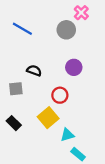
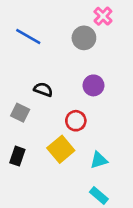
gray square: (16, 89) -> (20, 113), turned 32
black rectangle: (14, 123) -> (17, 156), turned 64
cyan triangle: (67, 135) -> (99, 160), moved

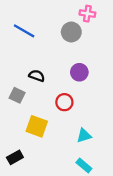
pink cross: (103, 16) -> (87, 14), turned -35
yellow square: (61, 149) -> (37, 126), moved, turned -30
black rectangle: (17, 156) -> (15, 157), moved, turned 42

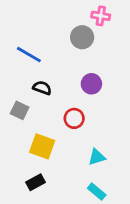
blue line: (24, 31) -> (29, 55), moved
black rectangle: (15, 157) -> (36, 182), moved

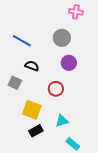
gray circle: (82, 37) -> (62, 38), moved
cyan triangle: (97, 157) -> (62, 121), moved
black rectangle: (36, 182) -> (36, 131), moved

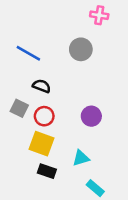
purple circle: (69, 63) -> (91, 116), moved
red circle: (56, 89) -> (44, 116), moved
black rectangle: (36, 131) -> (47, 171), turned 48

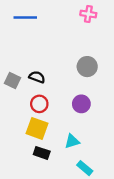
gray circle: (81, 49) -> (87, 67), moved
blue line: (28, 53) -> (25, 18), moved, turned -30
gray square: (19, 108) -> (12, 81), moved

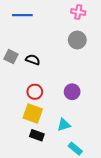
gray circle: (87, 67) -> (77, 40), moved
black semicircle: (37, 77) -> (33, 60), moved
gray square: (12, 81) -> (11, 57), moved

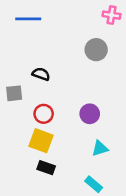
pink cross: (78, 12) -> (112, 15), moved
gray square: (11, 57) -> (14, 93), moved, turned -32
cyan triangle: (64, 125) -> (100, 148), moved

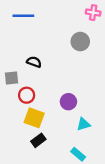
red circle: (44, 114) -> (27, 95), moved
purple circle: (90, 114) -> (68, 102), moved
black rectangle: (46, 168) -> (38, 140), turned -56

